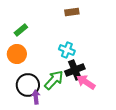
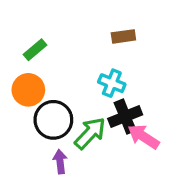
brown rectangle: (72, 12) -> (123, 36), moved
black circle: (28, 85) -> (53, 120), moved

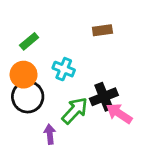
cyan cross: (112, 83) -> (64, 69), moved
black circle: (53, 120) -> (28, 97), moved

